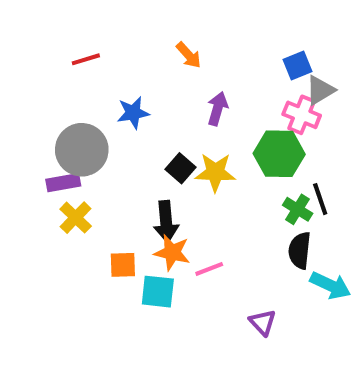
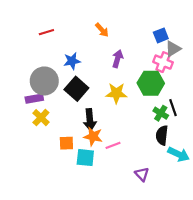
black square: (180, 168) -> (76, 89), moved, size x1.5

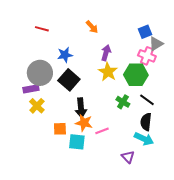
red line: (46, 32) -> (42, 29), turned 32
yellow star: (116, 93) -> (108, 72), moved, turned 30
black line: (173, 108) -> (147, 100), moved, turned -35
green cross: (161, 113) -> (123, 102), moved
cyan arrow: (179, 154) -> (144, 139), moved

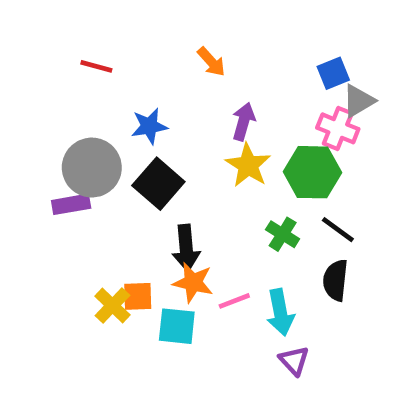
yellow cross: (37, 106) -> (112, 306), moved
cyan arrow: (144, 139) -> (280, 312), moved, turned 54

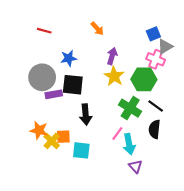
black square: (158, 184) -> (73, 85), turned -35
purple rectangle: (71, 204) -> (54, 94), moved
green cross: (283, 234) -> (130, 108), size x1.5
orange star: (193, 283) -> (39, 130), moved
pink line: (234, 301) -> (117, 134), moved, turned -32

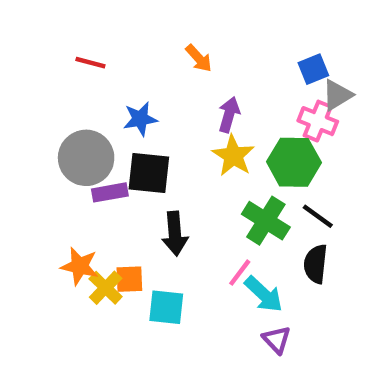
cyan arrow: (129, 144) -> (264, 294), turned -36

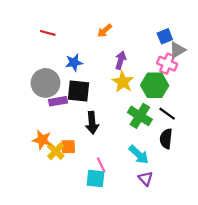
orange arrow: (199, 58) -> (105, 31), turned 91
pink line: (240, 273) -> (101, 165), moved, turned -63
cyan square: (166, 307) -> (96, 178), moved

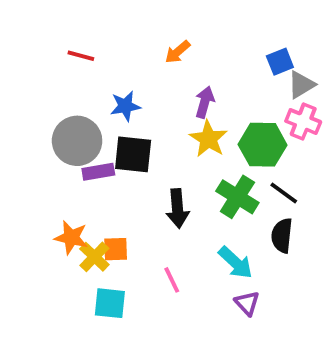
pink cross: (167, 64) -> (303, 122), moved
black arrow: (92, 123) -> (178, 208), moved
cyan square: (96, 178) -> (110, 303), moved

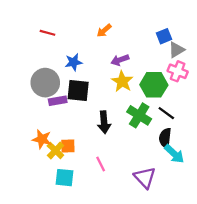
purple arrow: (205, 102) -> (120, 60), turned -126
cyan arrow: (236, 263) -> (174, 154), moved
purple triangle: (247, 303) -> (145, 178), size x1.5

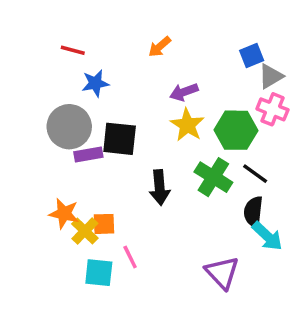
blue star: (74, 62) -> (95, 83), moved
pink line: (101, 164) -> (130, 257), moved

